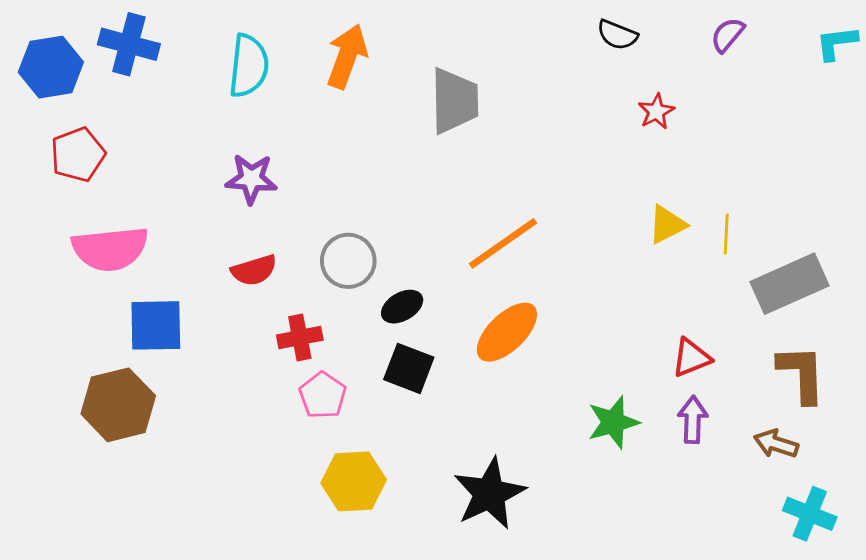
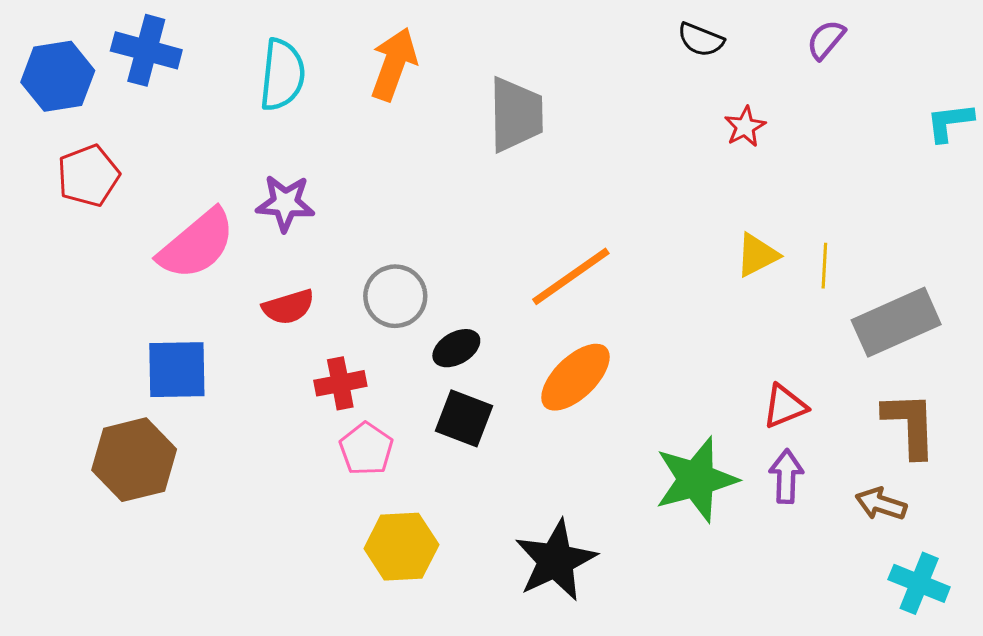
cyan L-shape: (837, 43) -> (950, 122), moved
pink semicircle: (110, 249) -> (197, 244), moved, turned -34
green star: (613, 422) -> (696, 480), size x1.4

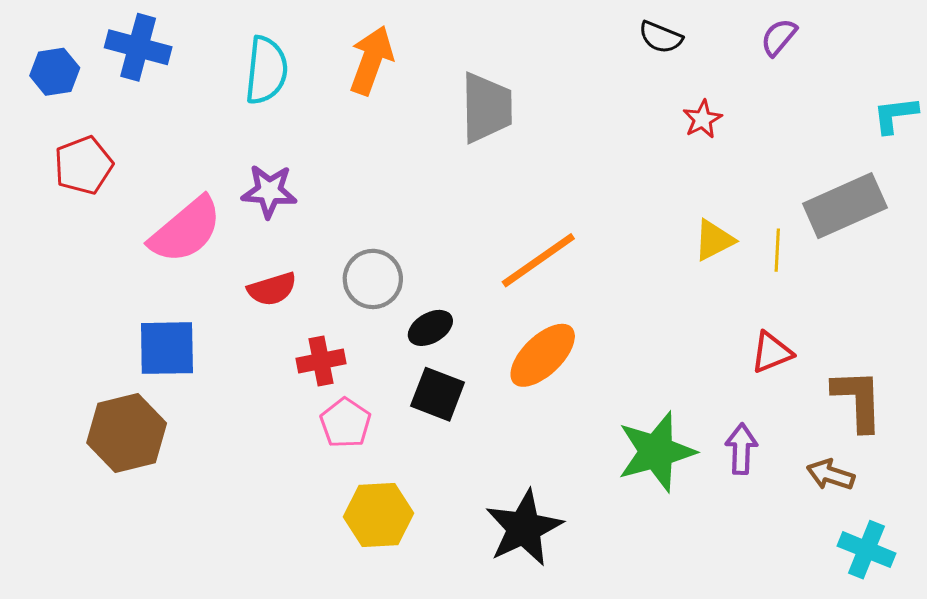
blue hexagon: (58, 76) -> (55, 72), size x0.7
gray rectangle: (896, 322) -> (845, 206), moved
red triangle: (785, 406) -> (772, 352), moved

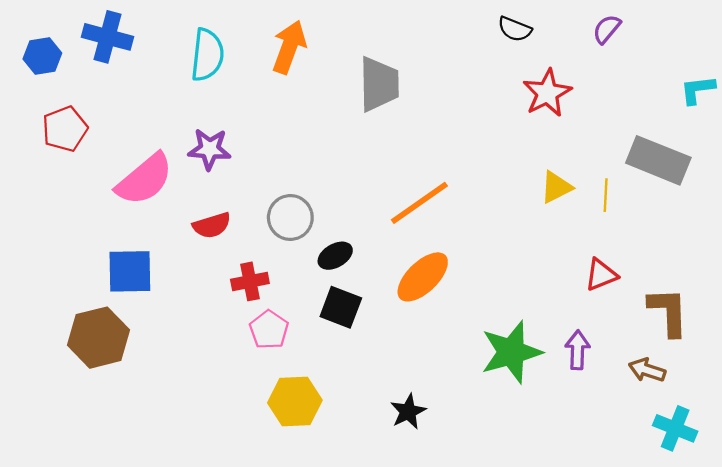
red star: (702, 119) -> (547, 93), size x1.6
gray rectangle: (845, 206) -> (658, 160), turned 46
black star: (524, 528) -> (408, 412), size x0.6

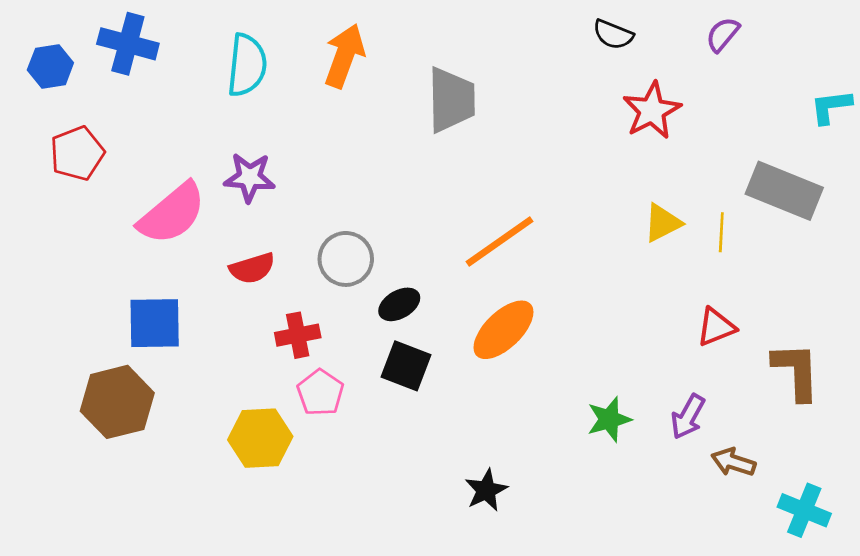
purple arrow: (577, 350) -> (688, 417), turned -153
green star: (511, 352) -> (609, 419), size x0.6
brown arrow: (647, 370) -> (733, 462), moved
yellow hexagon: (295, 401) -> (260, 438), moved

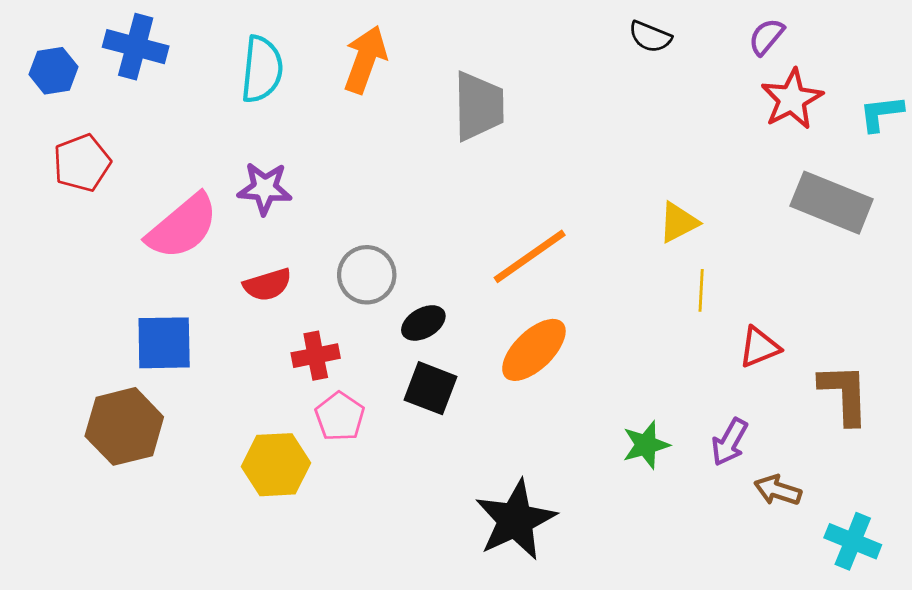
red star: (652, 111) -> (792, 99), moved
yellow triangle: (663, 223) -> (678, 222), moved
yellow line: (721, 232) -> (701, 290), moved
black star: (486, 490) -> (516, 520), size x1.8

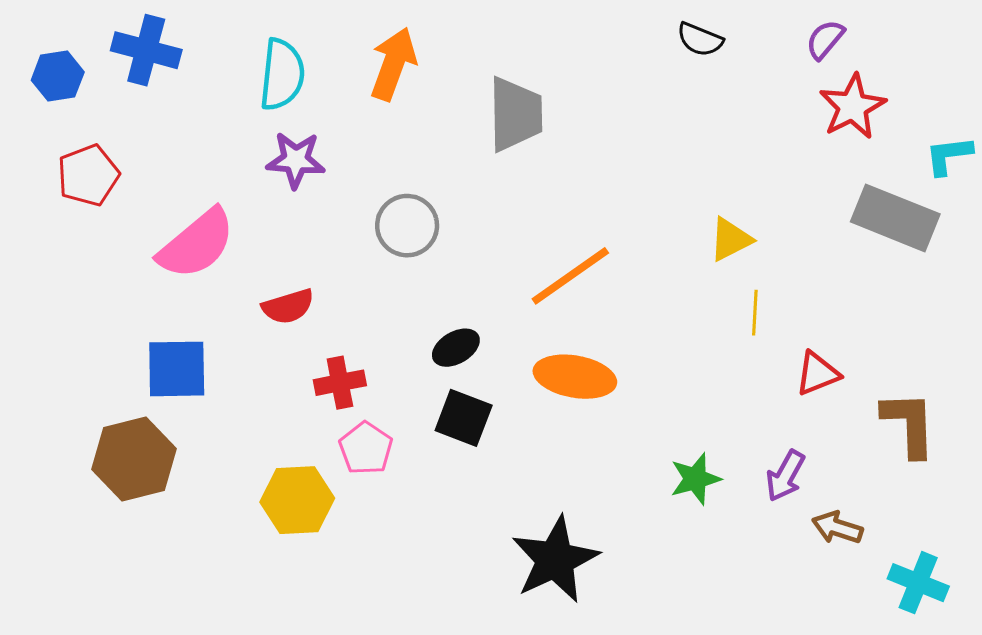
cyan L-shape: (881, 113) -> (949, 155), moved
purple star: (265, 188) -> (296, 160), moved
gray circle: (367, 275) -> (407, 226), moved
orange ellipse: (534, 350) -> (575, 377), turned 54

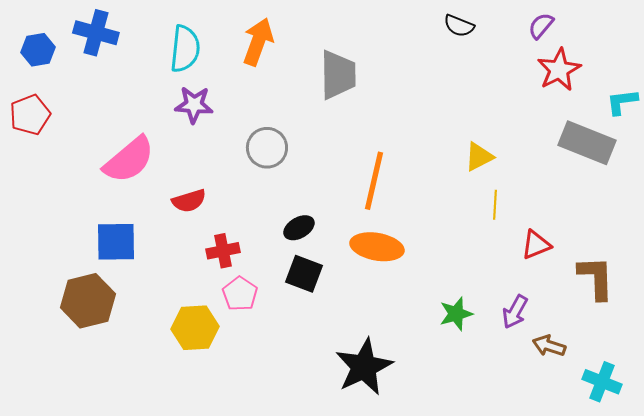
red pentagon: (88, 175) -> (30, 115), moved
orange line: (570, 276) -> (374, 181), turned -42

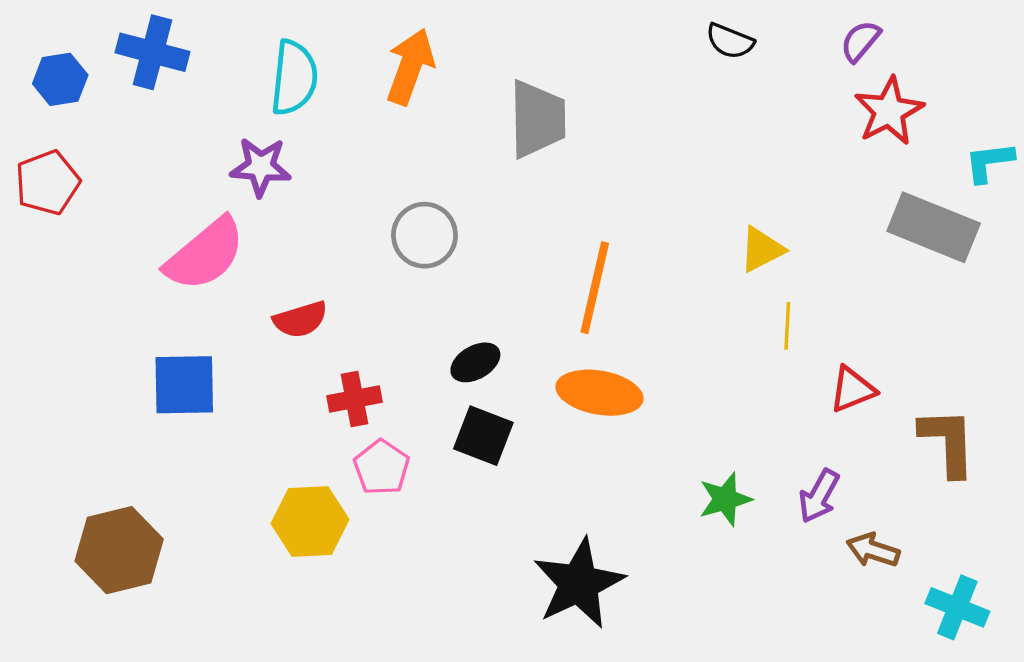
purple star: (194, 105) -> (261, 167), moved
brown hexagon: (88, 301) -> (119, 550), moved

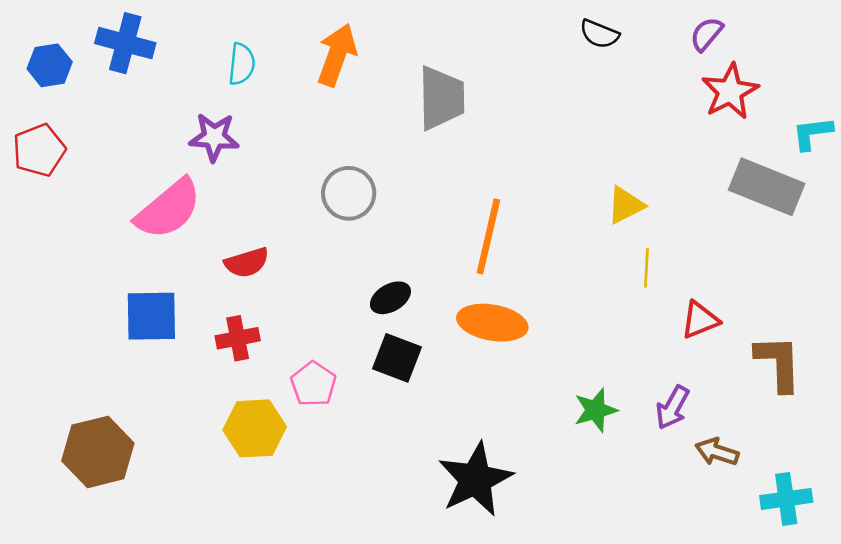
cyan semicircle: (294, 78) -> (242, 64), size x0.7
red cross: (355, 399) -> (238, 338), moved
cyan cross: (957, 607) -> (786, 499), turned -30

